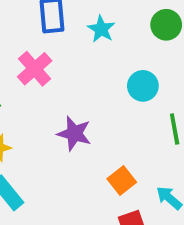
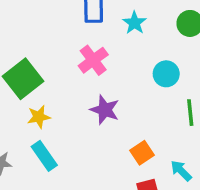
pink cross: (35, 69) -> (93, 60), moved

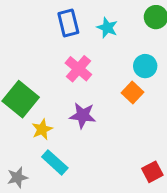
purple star: (105, 110) -> (83, 115), moved
orange square: (142, 153) -> (132, 92), moved

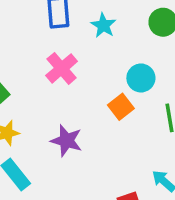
purple star: (83, 115) -> (67, 141), moved

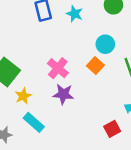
pink cross: (62, 68) -> (58, 68), moved

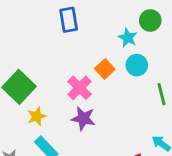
cyan star: (74, 14) -> (128, 38), moved
orange square: (95, 65) -> (105, 69), moved

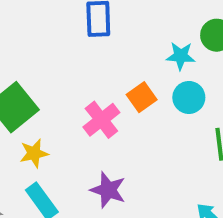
cyan star: (128, 38) -> (181, 56), turned -30
purple star: (83, 118) -> (108, 190), moved

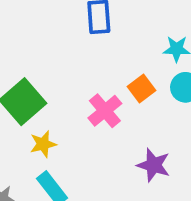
purple star: (108, 190) -> (154, 165), moved

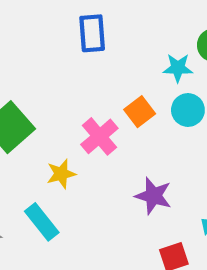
yellow star: (43, 144) -> (61, 174), moved

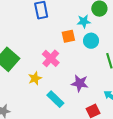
orange square: (140, 112) -> (68, 36), moved, turned 32
cyan rectangle: (42, 222) -> (55, 99), moved

